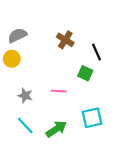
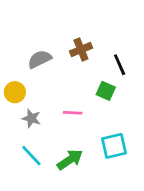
gray semicircle: (17, 35) -> (40, 59), moved
brown cross: (65, 40) -> (81, 50), turned 36
yellow circle: (12, 59) -> (15, 92), moved

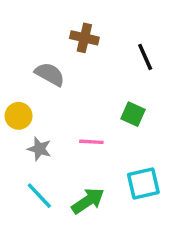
brown cross: (81, 50) -> (84, 38), moved, turned 35
gray semicircle: (40, 59) -> (50, 74), turned 55
black line: (120, 65) -> (145, 57), moved

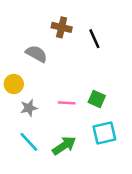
black line: (145, 57) -> (94, 39), moved
green square: (133, 114) -> (97, 99), moved
gray star: (39, 149) -> (29, 108), turned -30

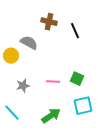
yellow circle: (14, 84) -> (11, 56), moved
cyan line: (29, 142) -> (12, 113), moved

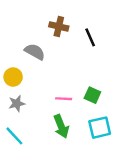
yellow circle: (11, 56) -> (13, 77), moved
gray star: (23, 86) -> (17, 103), moved
green arrow: (51, 116) -> (61, 126), moved, turned 102

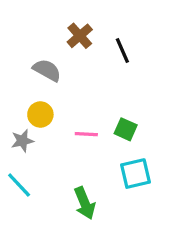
brown cross: (59, 26) -> (80, 36), turned 36
yellow circle: (13, 77) -> (40, 115), moved
green arrow: (61, 126) -> (85, 203), moved

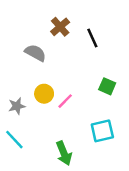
yellow circle: (40, 115) -> (44, 94), moved
green square: (126, 129) -> (107, 86), moved
pink line: (86, 134) -> (65, 101), turned -49

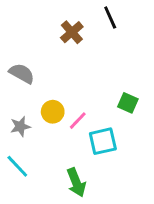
black line: (92, 38) -> (110, 17), moved
gray semicircle: (35, 53) -> (22, 73), moved
cyan square: (102, 131) -> (103, 141), moved

